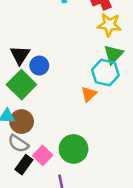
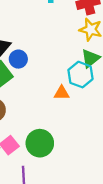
orange triangle: (89, 94) -> (62, 93), turned 35

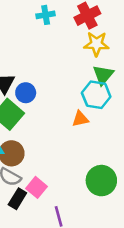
green circle: (40, 143) -> (101, 181), moved

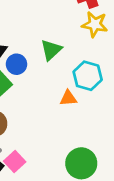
green triangle: (103, 75) -> (51, 50), moved

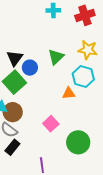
yellow star: (95, 24) -> (88, 50), moved
pink square: (15, 162) -> (51, 124), moved

